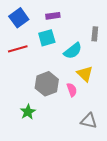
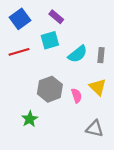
purple rectangle: (53, 16) -> (56, 17), turned 48
gray rectangle: (95, 34) -> (101, 55), moved
yellow triangle: (85, 74) -> (98, 87), moved

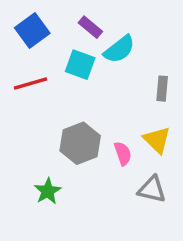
cyan square: (50, 40) -> (80, 65), turned 36
cyan semicircle: (78, 54) -> (119, 49), moved
gray triangle: (95, 129) -> (152, 189), moved

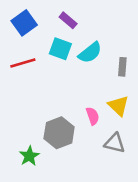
cyan semicircle: (119, 49) -> (90, 53), moved
gray hexagon: (80, 143) -> (59, 133), moved
green star: (48, 191) -> (29, 156), moved

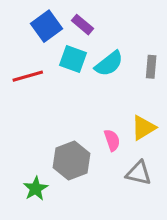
blue square: (24, 23) -> (46, 26), moved
gray rectangle: (122, 67) -> (151, 67), moved
yellow triangle: (119, 106) -> (143, 128), turned 45

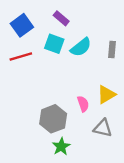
blue square: (46, 26) -> (22, 25), moved
green star: (36, 189) -> (61, 147), moved

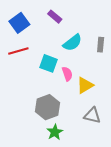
cyan square: (54, 44) -> (49, 63), moved
yellow triangle: (106, 95) -> (85, 85), moved
pink semicircle: (83, 104) -> (67, 74), moved

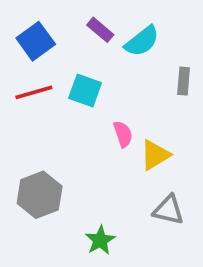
cyan semicircle: (72, 43) -> (142, 41), moved
cyan square: (49, 63) -> (85, 90), moved
gray hexagon: (47, 107) -> (40, 195), moved

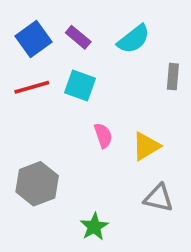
purple rectangle: (100, 30) -> (78, 37), moved
pink semicircle: (123, 134) -> (103, 136), moved

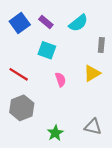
red line: (32, 87) -> (19, 74), moved, turned 48
yellow triangle: (146, 146) -> (92, 73), moved
gray triangle: (159, 198) -> (93, 127), moved

